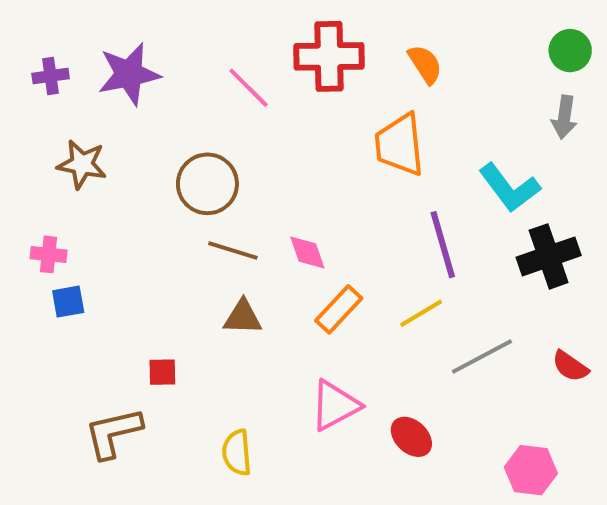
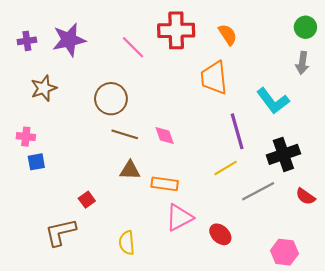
brown star: (82, 164) -> (44, 88), turned -30
black cross: (549, 256) -> (283, 154), moved
orange rectangle: (339, 309) -> (165, 184), moved, turned 55
red square: (162, 372) -> (87, 200), turned -35

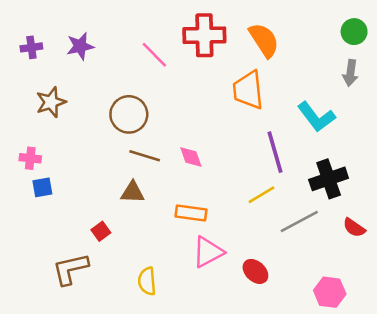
orange semicircle: (228, 35) -> (264, 40), size x1.4
purple star: (69, 40) -> (80, 46), size x0.7
brown triangle: (130, 170) -> (132, 192), moved

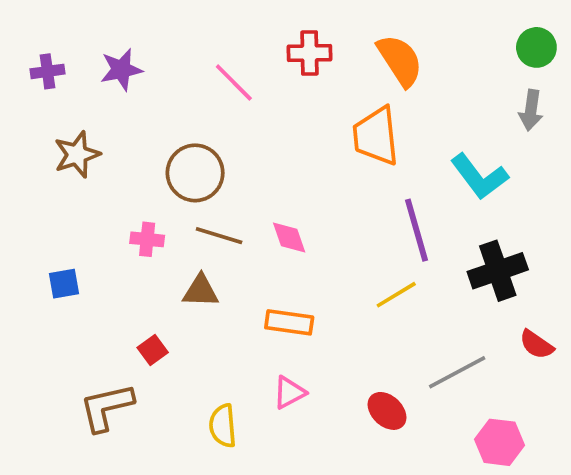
red cross: (204, 35) -> (309, 53), size x0.7
pink cross: (30, 158) -> (147, 239), moved
gray line: (299, 222) -> (457, 372), moved
pink triangle: (208, 252) -> (289, 392), moved, size x0.7

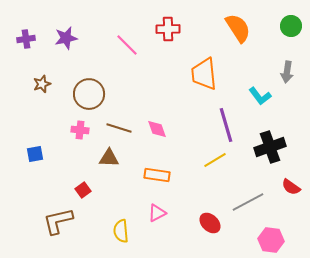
orange semicircle: (400, 60) -> (238, 28), moved
gray arrow: (531, 110) -> (287, 72), moved
brown star: (77, 154) -> (42, 84), size x0.7
brown circle: (195, 173) -> (89, 94), moved
cyan L-shape: (479, 177) -> (260, 96), size x0.7

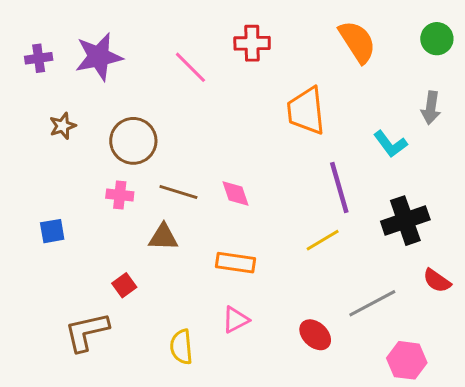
purple star: (66, 38) -> (99, 57), size x1.4

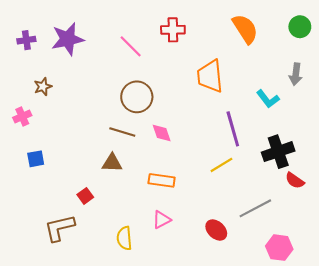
brown circle: (133, 141) -> (137, 97), moved
pink cross: (120, 195) -> (22, 116), moved, turned -30
red semicircle: (437, 281) -> (295, 180), moved

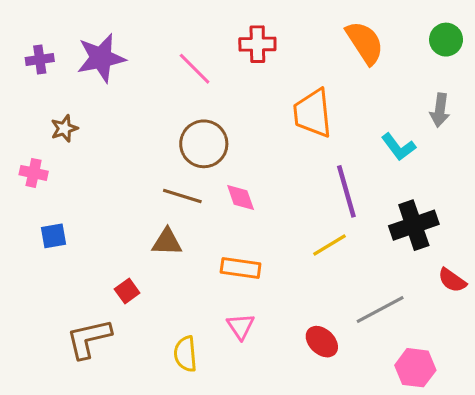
pink cross: (22, 116) -> (34, 173), turned 36
red semicircle: (295, 180) -> (452, 280), moved
pink triangle: (162, 220) -> (241, 326), turned -36

